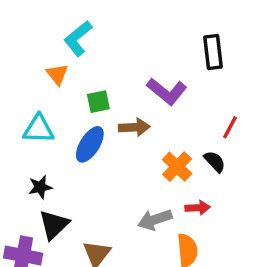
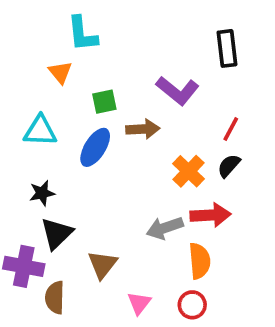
cyan L-shape: (78, 38) -> (82, 34), turned -57
red line: (230, 127) -> (231, 129), moved
black semicircle: (215, 161) -> (229, 166), turned -95
red arrow: (198, 208) -> (211, 215), size x1.5

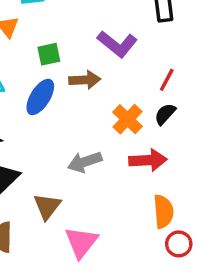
gray arrow: (165, 228) -> (85, 162), moved
orange semicircle: (200, 261) -> (163, 211), moved
pink triangle: (139, 303) -> (81, 242), size x1.5
red circle: (192, 305) -> (179, 244), moved

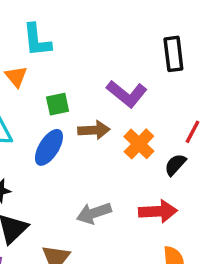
red line: (167, 80) -> (193, 132), moved
orange cross: (127, 119) -> (139, 144), moved

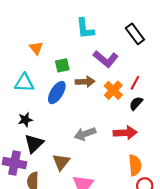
cyan L-shape: (37, 40) -> (85, 28), moved
black rectangle: (173, 54) -> (135, 34), turned -30
red line: (193, 132) -> (135, 83), moved

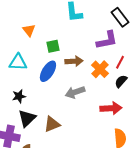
purple L-shape: (106, 59) -> (107, 40), moved, turned -50
gray arrow: (85, 134) -> (75, 92), moved
brown triangle: (61, 162) -> (52, 124), moved, turned 30

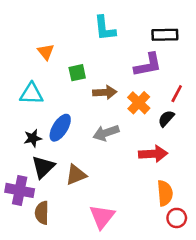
black rectangle: (120, 17) -> (165, 35), turned -54
red line: (120, 62) -> (177, 94), moved
blue ellipse: (48, 71) -> (60, 128), moved

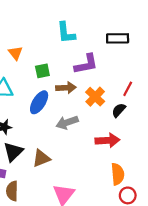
purple L-shape: (148, 65) -> (86, 64), moved
blue ellipse: (60, 128) -> (39, 102), moved

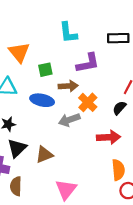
orange triangle: (15, 53) -> (19, 52), size x1.5
orange cross: (95, 97) -> (88, 102), moved
blue ellipse: (39, 102) -> (42, 100), turned 70

